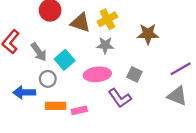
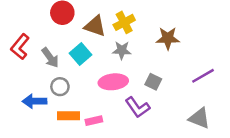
cyan square: (65, 60) -> (81, 54), moved
gray triangle: (177, 96) -> (199, 118), moved

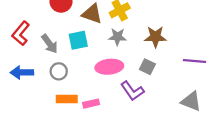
brown star: (168, 38) -> (155, 37), moved
cyan square: (81, 54) -> (78, 40), turned 30
purple line: (203, 76) -> (195, 61), turned 35
blue arrow: (34, 101) -> (22, 72), moved

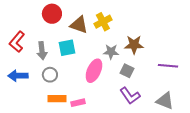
gray star: (117, 37) -> (111, 52), moved
gray arrow: (49, 44) -> (42, 51), turned 30
pink ellipse: (109, 67) -> (94, 71), turned -60
purple L-shape: (132, 91) -> (130, 96), moved

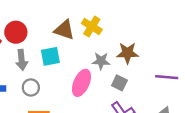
red circle: (52, 14) -> (16, 32), moved
yellow cross: (103, 22) -> (92, 26), turned -30

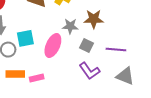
cyan square: (50, 56) -> (25, 38), moved
purple line: (167, 77) -> (116, 50), moved

